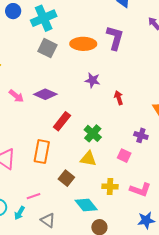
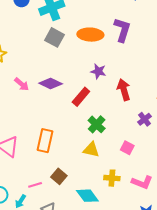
red arrow: (119, 98) -> (124, 90), size x1.5
red rectangle: (62, 121) -> (81, 97), moved
purple cross: (141, 135) -> (144, 119), moved, turned 32
brown square: (66, 178) -> (59, 176), moved

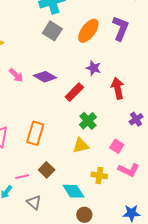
orange ellipse: (90, 35) -> (88, 31), turned -60
yellow triangle: (91, 150) -> (81, 146), turned -30
pink L-shape: (142, 182) -> (129, 170), moved

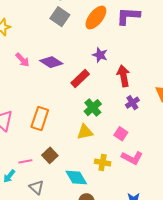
purple L-shape: (121, 28) -> (128, 16), turned -110
purple cross: (136, 119) -> (132, 103), moved

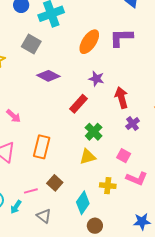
gray square: (60, 17) -> (31, 44), moved
pink arrow: (22, 60) -> (14, 116), moved
purple diamond: (51, 62) -> (48, 76), moved
cyan diamond: (76, 177) -> (83, 203), turned 70

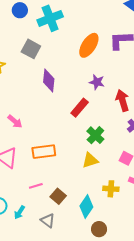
purple diamond: (48, 76) -> (49, 80), turned 70
orange rectangle: (42, 147) -> (44, 152), turned 70
brown square: (55, 183) -> (58, 196), moved
pink line: (31, 191) -> (36, 186), moved

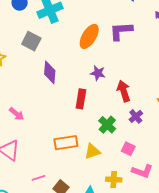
red rectangle: (80, 108) -> (81, 99), turned -30
green cross: (95, 135) -> (107, 125), moved
orange rectangle: (44, 152) -> (66, 143), moved

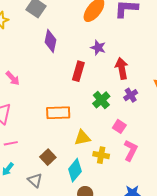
yellow triangle: (92, 151) -> (82, 138), moved
pink L-shape: (142, 171) -> (131, 150), turned -90
pink line: (39, 178) -> (11, 143), moved

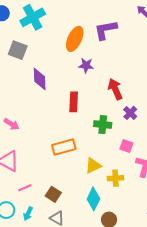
purple star: (98, 48) -> (86, 65), moved
green cross: (101, 100) -> (103, 125), turned -30
brown square: (48, 157) -> (53, 194), moved

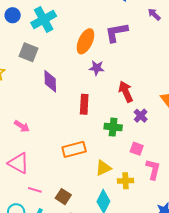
pink line: (25, 188) -> (35, 190), turned 40

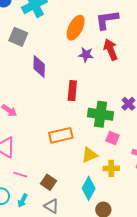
red arrow: (126, 92) -> (111, 50), moved
green cross: (113, 127) -> (100, 114), size x1.4
pink square: (137, 149) -> (113, 138), moved

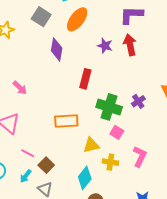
orange ellipse: (76, 28) -> (77, 19), moved
pink line: (20, 175) -> (28, 153), moved
cyan arrow: (23, 201) -> (26, 176), moved

